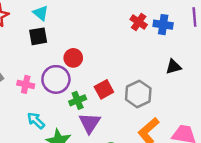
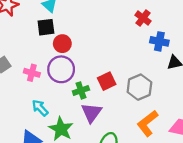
blue cross: (163, 25) -> (159, 41), moved
red circle: (73, 58) -> (62, 44), moved

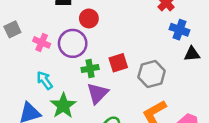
red circle: (62, 44) -> (89, 18), moved

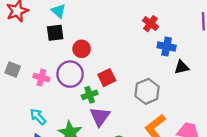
gray square: (12, 29) -> (13, 70), turned -35
red square: (118, 63) -> (107, 78), moved
cyan arrow: (45, 80) -> (38, 117), moved

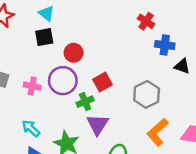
black triangle: (182, 67) -> (182, 66), turned 35

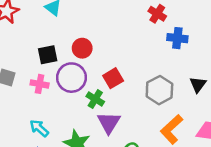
black square: (44, 37) -> (48, 55), moved
black triangle: (182, 66) -> (198, 84), moved, turned 49
green cross: (85, 102) -> (95, 99), turned -35

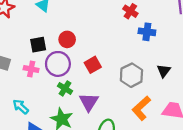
green cross: (95, 99) -> (65, 88), moved
cyan arrow: (39, 128) -> (21, 107), moved

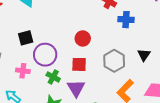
red circle: (67, 39) -> (83, 38), moved
red square: (93, 65) -> (79, 64), moved, turned 35
pink cross: (31, 69) -> (23, 71), moved

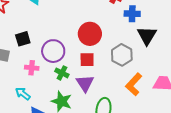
black square: (26, 38) -> (23, 39), moved
red circle: (83, 38) -> (90, 34), size x1.5
black triangle: (144, 55) -> (147, 36), moved, size x1.5

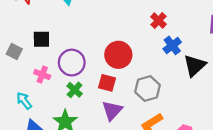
blue cross: (132, 14) -> (172, 45), turned 35
black triangle: (147, 36) -> (195, 66), moved
purple triangle: (85, 83) -> (112, 110), moved

